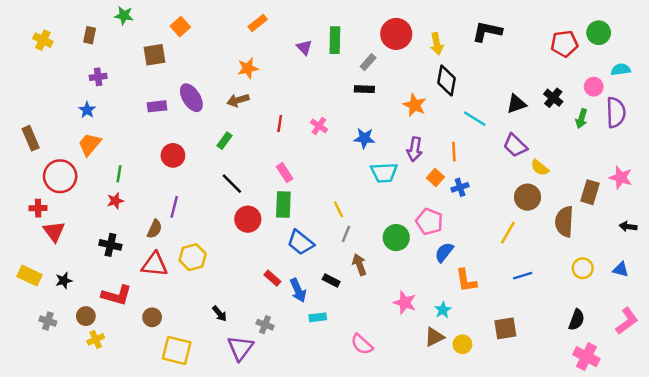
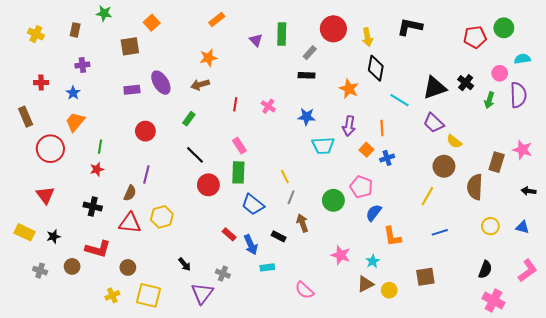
black triangle: (516, 104) -> (435, 88), size x1.4
red cross: (38, 208) -> (41, 83), moved
yellow cross: (96, 339) -> (112, 295), moved

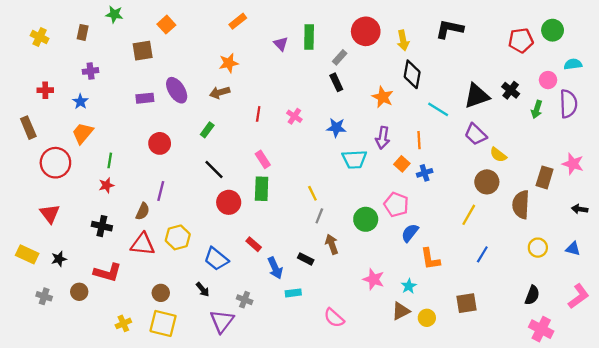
black rectangle: (307, 75) -> (336, 82), turned 63
blue trapezoid: (253, 204) -> (216, 259), moved
blue line: (440, 232) -> (482, 254), turned -42
red rectangle: (229, 234) -> (254, 244), moved
brown circle: (128, 267) -> (161, 293), moved

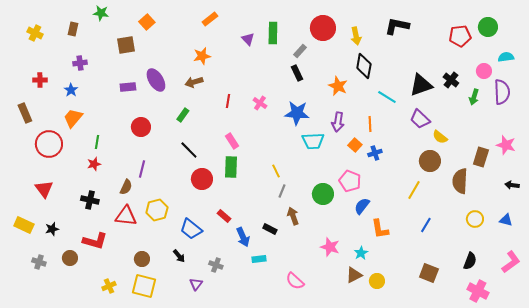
blue star: (336, 128) -> (297, 113), size x1.4
brown square: (466, 303) -> (429, 273), moved, turned 30
purple triangle: (222, 321) -> (196, 284), size x0.6

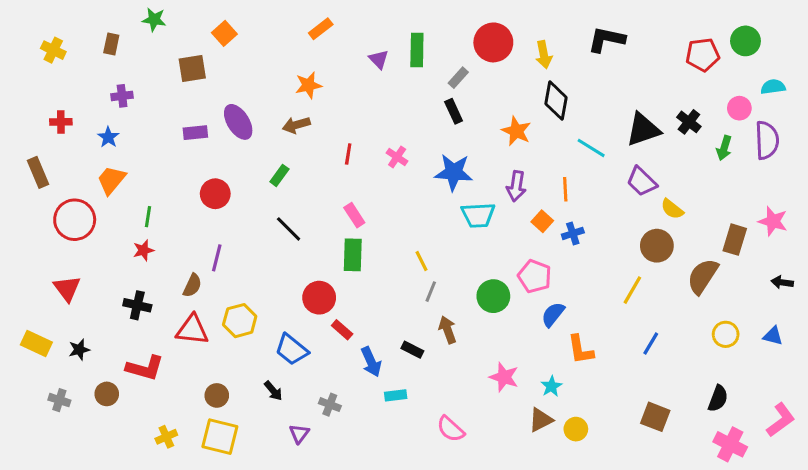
red circle: (202, 179) -> (319, 298), moved
brown semicircle: (460, 181) -> (703, 276), turned 30
pink L-shape: (511, 262) -> (781, 420), moved

